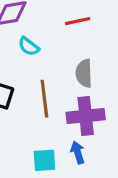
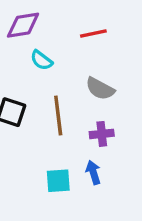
gray semicircle: (84, 73) -> (100, 89), turned -60
purple cross: (86, 116) -> (102, 134), size x0.6

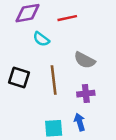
red line: (93, 33) -> (67, 18), moved

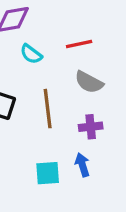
red line: (67, 18) -> (79, 44), moved

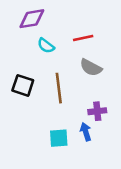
purple cross: (91, 127) -> (97, 111), moved

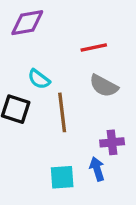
cyan semicircle: (46, 46) -> (39, 79), moved

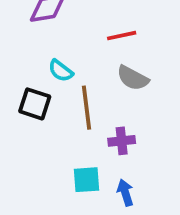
purple cross: (112, 142) -> (122, 141), moved
blue arrow: (97, 169) -> (125, 193), moved

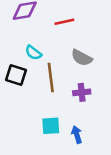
red line: (122, 36) -> (64, 22), moved
purple cross: (122, 141) -> (82, 92), moved

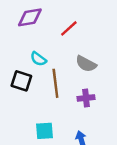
red line: (64, 22) -> (69, 28), turned -30
cyan square: (51, 126) -> (44, 131), moved

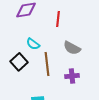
red line: (69, 28) -> (58, 19), turned -42
black square: (21, 81) -> (19, 62), turned 30

